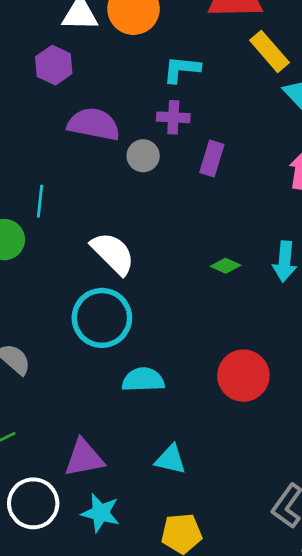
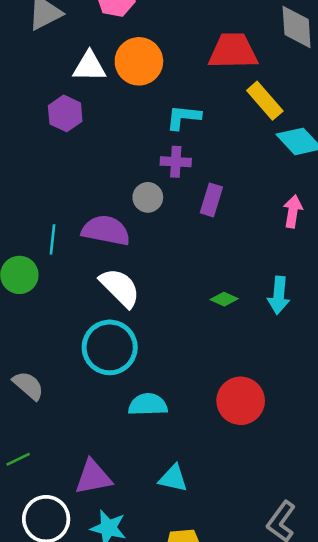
purple semicircle: (94, 124) -> (106, 230), moved

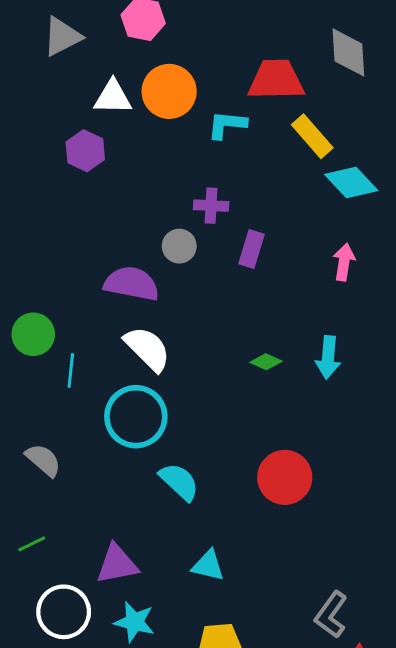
cyan L-shape: (183, 117) -> (227, 125), moved
cyan line: (52, 239) -> (71, 370), moved
cyan semicircle: (148, 405) -> (179, 482), turned 45

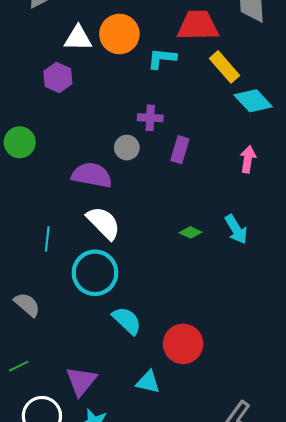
green circle: (33, 334) -> (20, 142), moved
cyan arrow: (328, 357) -> (236, 229), turned -36
red circle: (285, 477) -> (183, 344), moved
purple triangle: (117, 564) -> (81, 381), turned -40

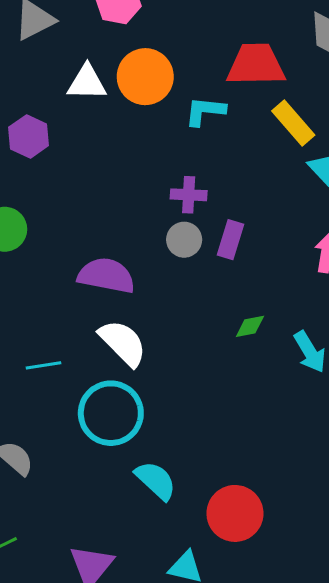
purple hexagon: (58, 77) -> (29, 136), moved
gray circle: (127, 148) -> (184, 240), moved
green diamond: (191, 232) -> (250, 326), moved, turned -35
cyan line: (47, 239) -> (44, 365), turned 75

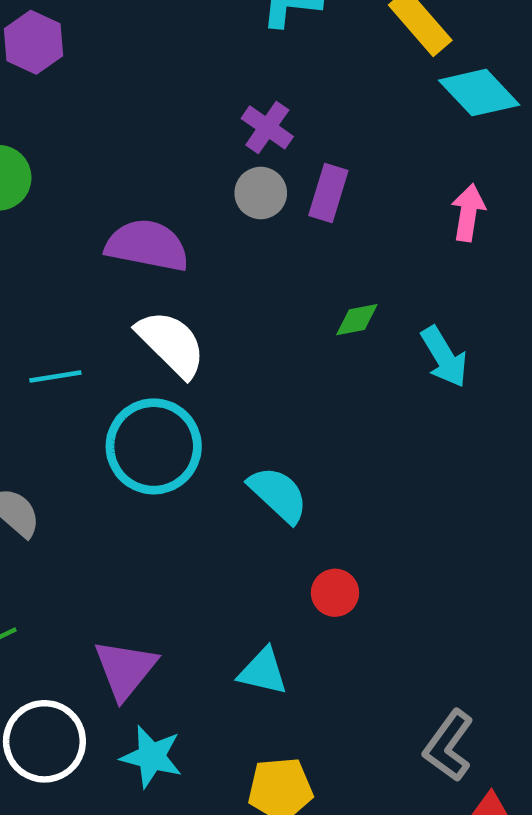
purple cross: (189, 195) -> (267, 127), turned 32
cyan semicircle: (156, 481) -> (278, 494), moved
red circle: (235, 513) -> (335, 593), size x0.6

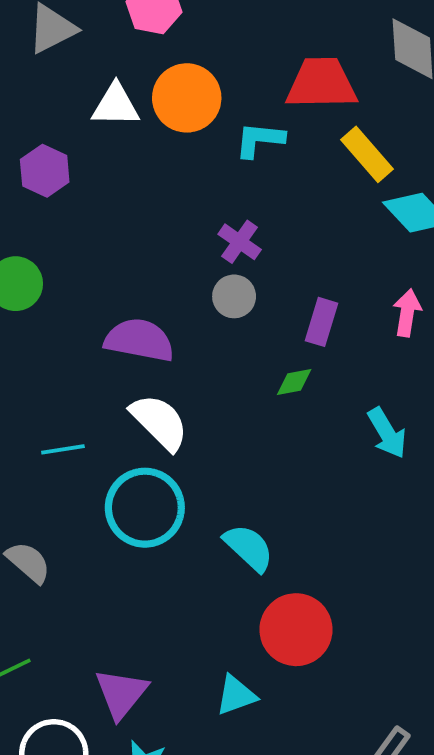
purple rectangle: (328, 193) -> (321, 322), moved
green diamond: (357, 320) -> (294, 382), moved
red circle: (335, 593) -> (296, 630), size x1.8
cyan triangle: (263, 671) -> (236, 695), turned -33

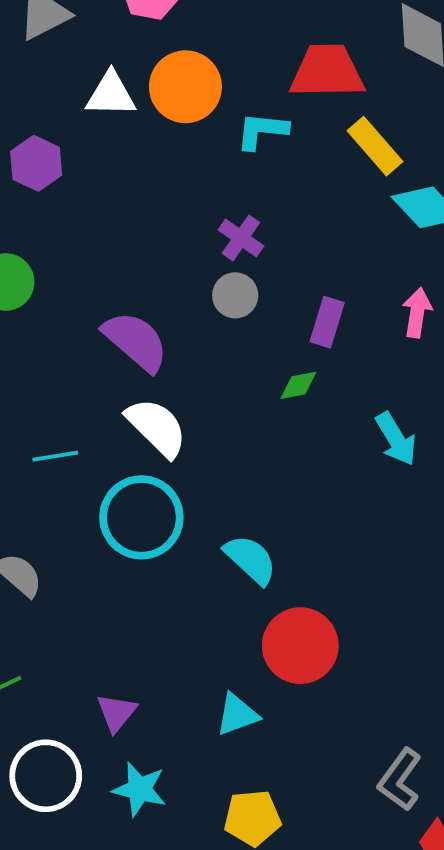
purple semicircle: (139, 340) -> (136, 341), turned 30
purple triangle: (121, 693) -> (117, 713), size x0.7

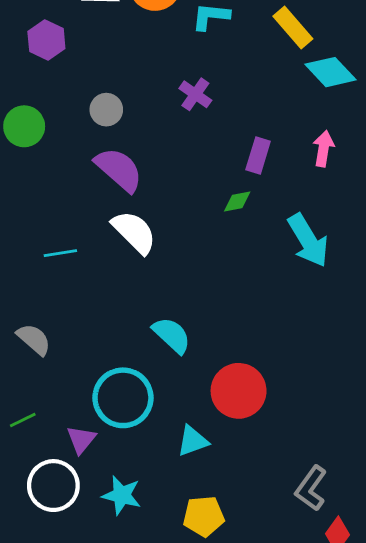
gray circle: (235, 295) -> (106, 110), moved
cyan arrow: (396, 439) -> (308, 240), size x1.4
cyan circle: (141, 517) -> (123, 398), moved
cyan semicircle: (251, 559) -> (172, 335), moved
purple triangle: (117, 713) -> (81, 440), moved

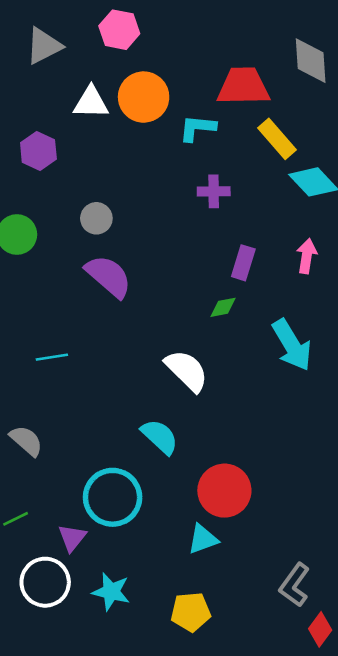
purple cross: (195, 94) -> (214, 191), moved, turned -36
white semicircle: (134, 232) -> (187, 371), moved
cyan triangle: (193, 441) -> (203, 539), moved

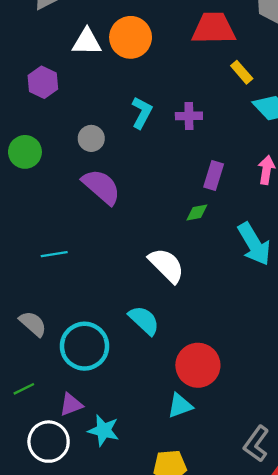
cyan L-shape: (197, 128) -> (142, 113), moved, turned 112
yellow rectangle: (277, 139) -> (242, 72), size x0.7
cyan circle: (113, 497) -> (84, 346), moved
purple triangle: (72, 538) -> (71, 405), turned 30
cyan star: (111, 592) -> (104, 430), moved

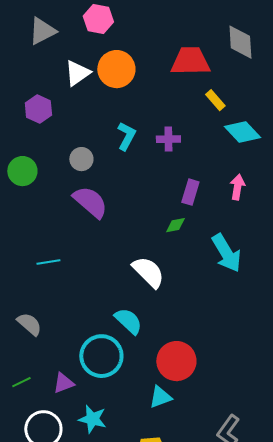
white triangle: (87, 42) -> (77, 73), turned -36
cyan circle: (84, 346) -> (101, 356), moved
purple triangle: (71, 405) -> (63, 383), moved

